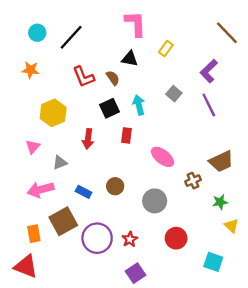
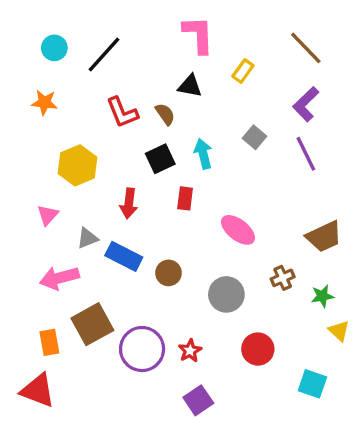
brown line: (227, 33) -> (306, 48), moved
brown cross: (193, 181) -> (283, 278), moved
blue rectangle: (84, 192) -> (124, 256), moved, size x1.5

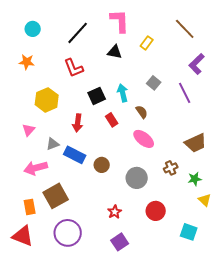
black line: (104, 55) -> (78, 33), moved
purple L-shape: (306, 104) -> (197, 64), moved
brown semicircle: (165, 114) -> (142, 112), moved
red rectangle: (185, 198) -> (112, 120), turned -40
purple circle: (142, 349) -> (68, 233), moved

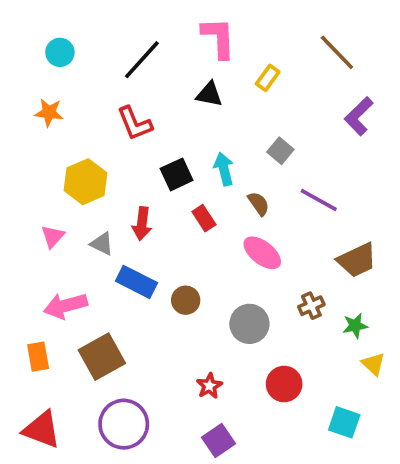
purple line: (185, 93) -> (319, 200), moved, turned -35
gray triangle: (53, 144) -> (102, 244), moved, turned 48
orange rectangle: (30, 207) -> (38, 357), moved

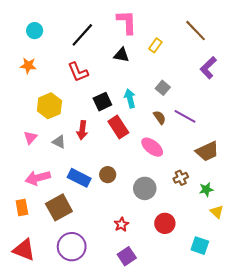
brown semicircle: (259, 204) -> (160, 117), moved
red rectangle: (204, 218) -> (118, 127), size x1.5
blue rectangle: (136, 282) -> (79, 178), moved

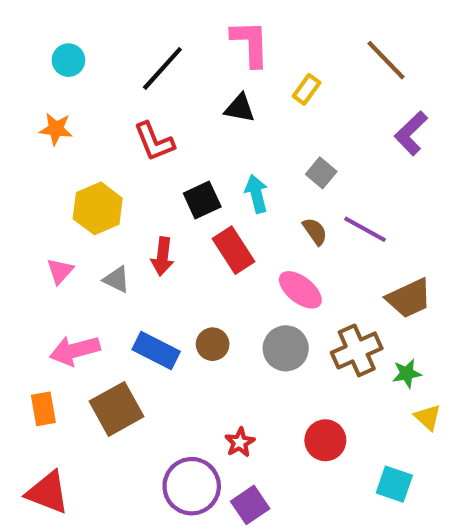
brown cross: (181, 178) -> (357, 350), size x1.6
gray circle: (145, 188) -> (286, 348), moved
purple circle: (72, 247) -> (192, 486), moved

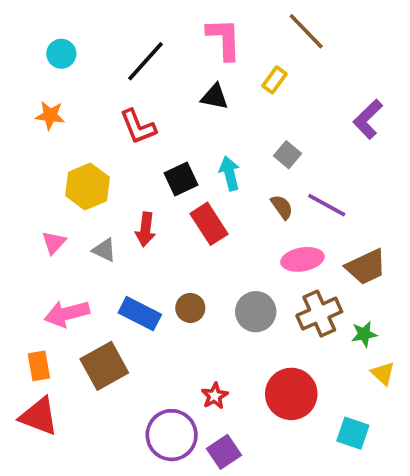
brown line: (386, 60) -> (306, 31), moved
pink ellipse: (300, 290) -> (302, 259), moved, turned -48
red circle: (325, 440) -> (291, 394), size x1.4
red triangle: (48, 492) -> (39, 416), moved

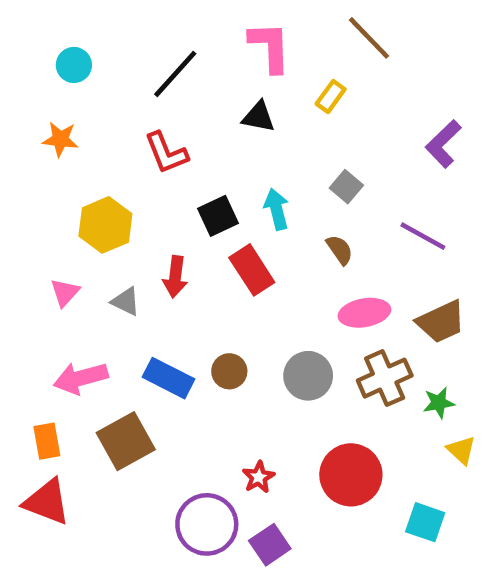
purple line: (327, 205) -> (423, 236), moved

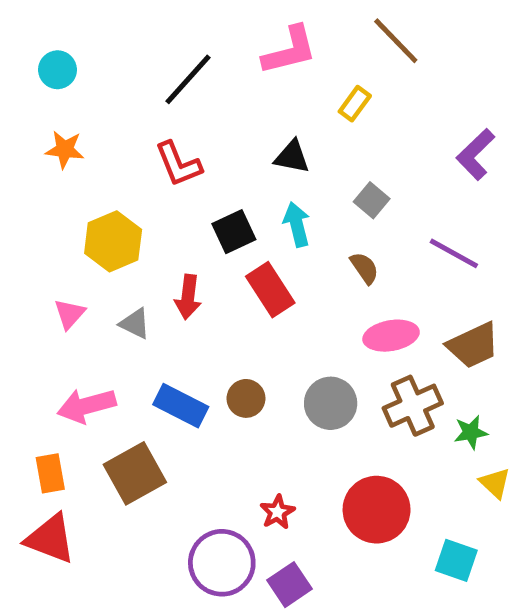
pink L-shape: (270, 47) -> (290, 50), turned 78
cyan circle: (74, 65) -> (57, 70), moved
black triangle: (259, 117) -> (292, 157), moved

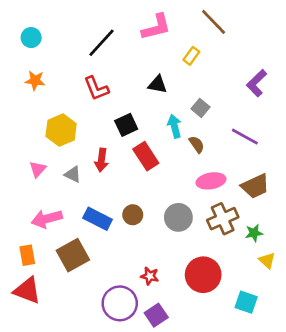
cyan arrow: (297, 224) -> (174, 126), moved
red star: (277, 512) -> (150, 276), turned -30

